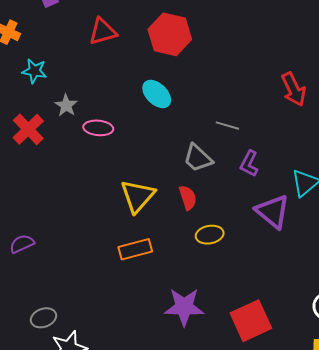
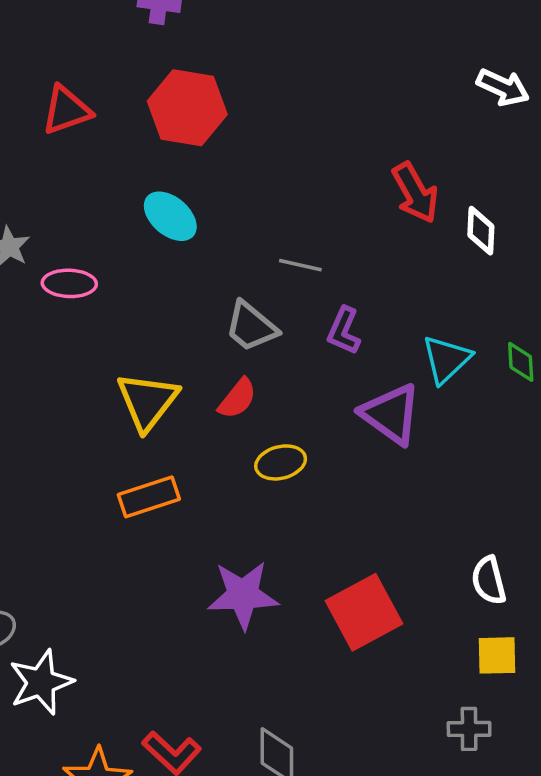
red semicircle: (188, 198) -> (237, 399), turned 60

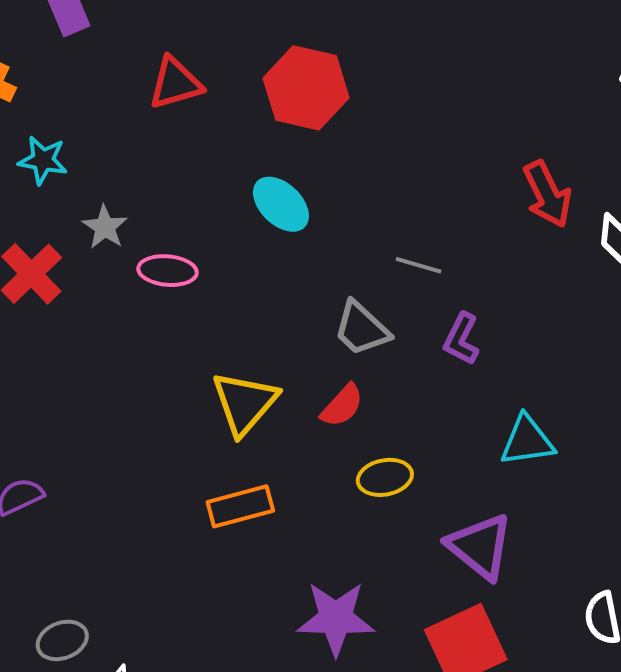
cyan triangle: (446, 359) -> (527, 441), moved, turned 32
purple triangle: (391, 414) -> (480, 546), moved

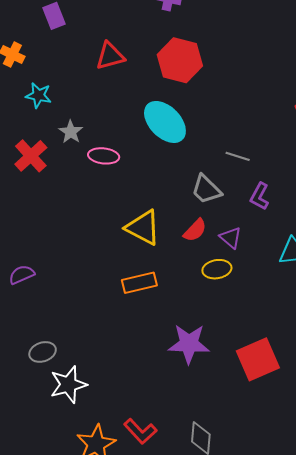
cyan ellipse: (281, 204) -> (165, 122), size x1.4
yellow triangle: (245, 403) -> (143, 228), turned -45
purple triangle: (480, 546) -> (231, 238), moved, size x0.6

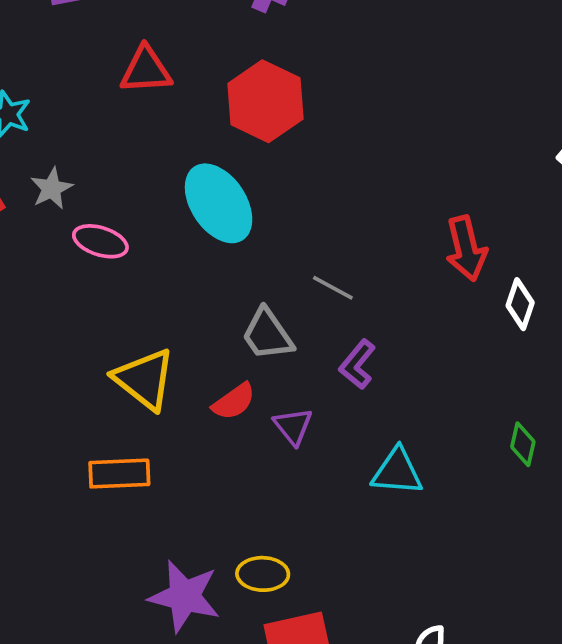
yellow ellipse: (217, 269) -> (263, 574), moved

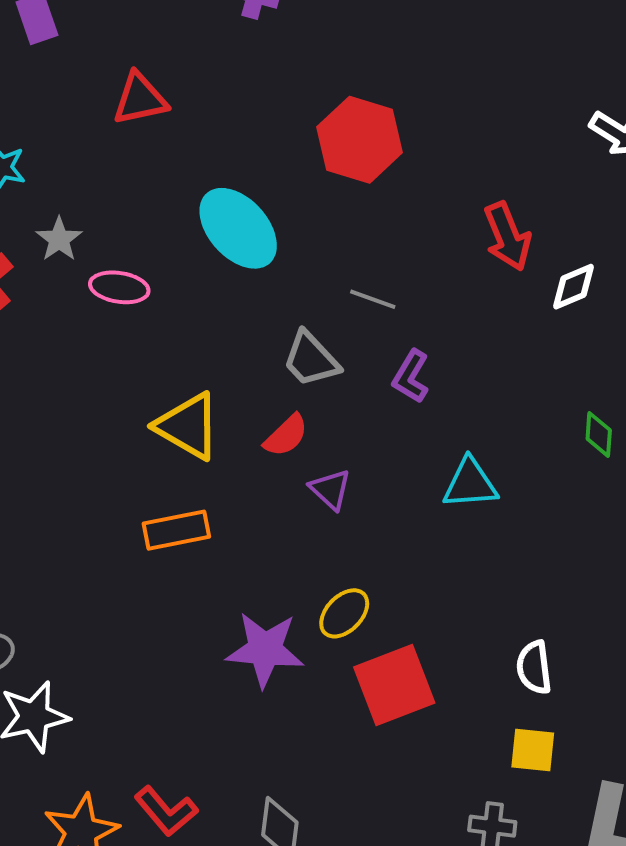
red hexagon: (265, 101) -> (360, 140), moved
white diamond: (520, 304) -> (574, 287), turned 57
purple triangle: (293, 426) -> (330, 489), moved
yellow ellipse: (263, 574) -> (344, 613), turned -39

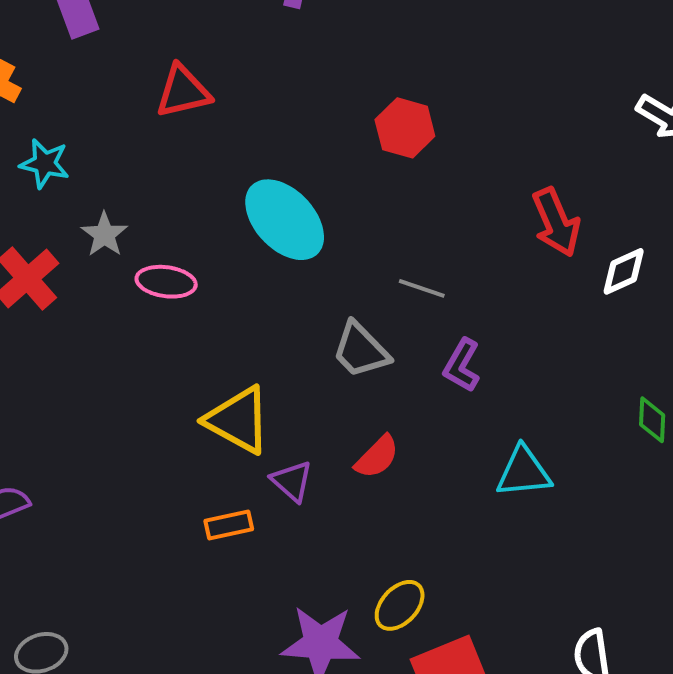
red hexagon: (360, 140) -> (405, 128), size x0.7
red semicircle: (286, 435) -> (377, 457), moved
purple triangle: (330, 489) -> (292, 481), moved
orange rectangle: (176, 530) -> (229, 525), size x0.7

